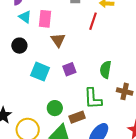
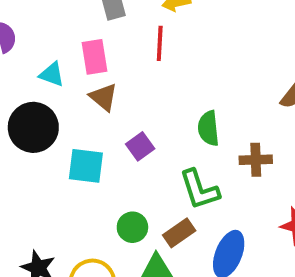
cyan triangle: (25, 17) -> (52, 74), moved
pink rectangle: (45, 19) -> (94, 57), moved
black circle: (19, 46) -> (33, 127), size x1.6

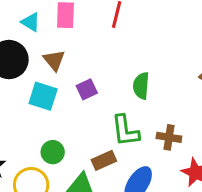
brown triangle: (104, 97) -> (54, 60), moved
brown cross: (256, 160) -> (169, 137), moved
green circle: (132, 227) -> (53, 152), moved

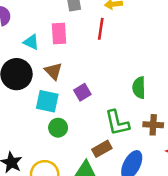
green semicircle: (141, 86) -> (139, 88), moved
green circle: (53, 152) -> (58, 128), moved

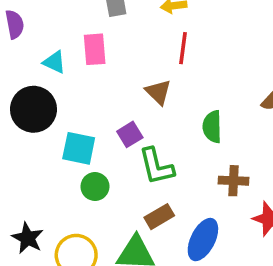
red line: (101, 29) -> (183, 48), moved
brown triangle: (53, 71) -> (158, 92), moved
green L-shape: (117, 123) -> (156, 166), moved

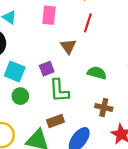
pink rectangle: (95, 49) -> (49, 15), moved
green semicircle: (212, 127) -> (97, 73), turned 96

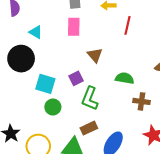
red line: (88, 23) -> (128, 25), moved
green L-shape: (59, 91) -> (90, 98), turned 30
brown cross: (104, 107) -> (142, 101), moved

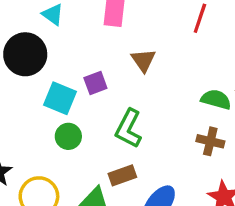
purple square: (76, 78) -> (95, 83), moved
green semicircle: (125, 78) -> (216, 99), moved

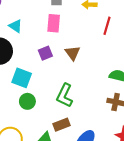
purple square: (95, 83) -> (45, 53), moved

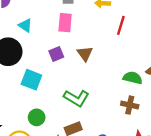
green L-shape: (65, 95) -> (76, 98), turned -85
green circle: (27, 101) -> (37, 117), moved

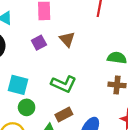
cyan square: (31, 80) -> (18, 85), moved

